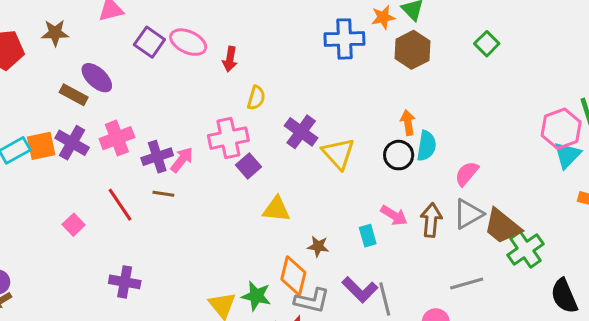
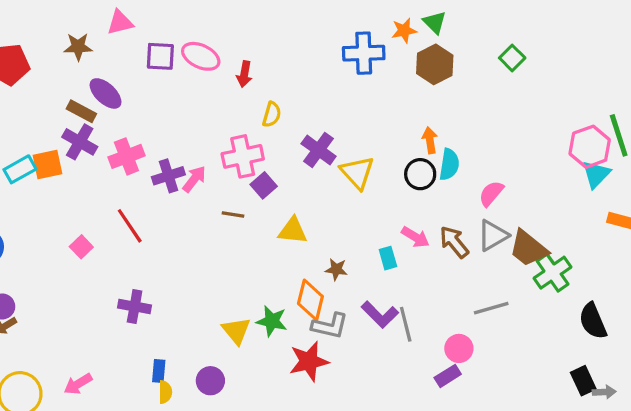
brown star: (55, 33) -> (78, 47), moved
purple square: (149, 42) -> (160, 56), turned -32
purple cross: (72, 143) -> (80, 142), moved
brown line: (163, 194) -> (233, 215), moved
brown arrow: (431, 220) -> (454, 242), turned -44

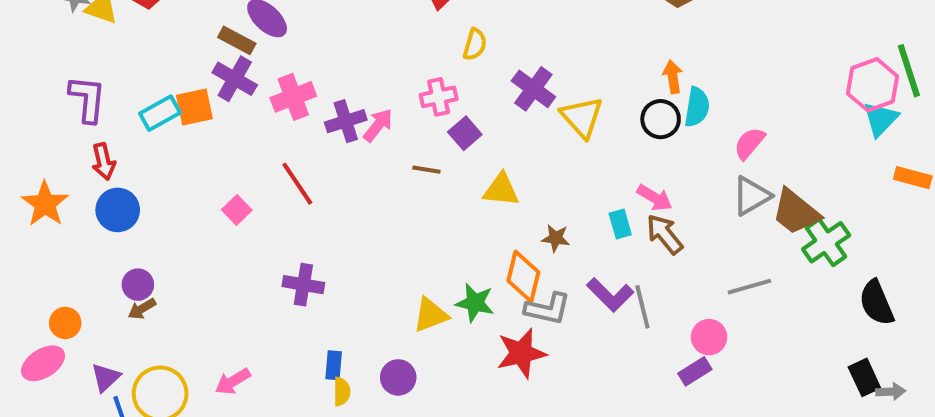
pink cross: (243, 156) -> (439, 97), size x0.7
brown arrow: (454, 242) -> (665, 234), moved
yellow triangle: (236, 331) -> (431, 315), turned 48

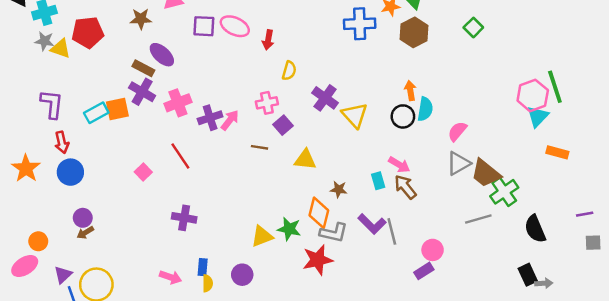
gray line: (749, 287) -> (478, 219), moved
pink arrow: (233, 381) -> (171, 277), moved, turned -130

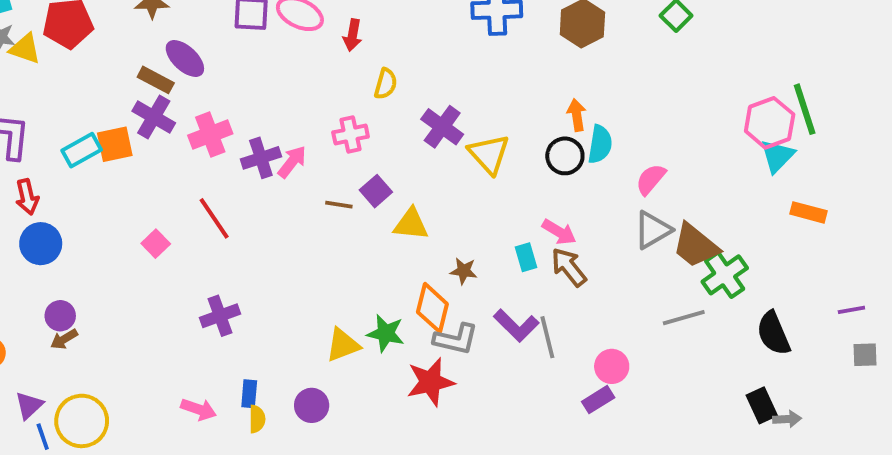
purple square: (283, 125) -> (376, 191), moved
purple cross: (184, 218) -> (220, 316), turned -30

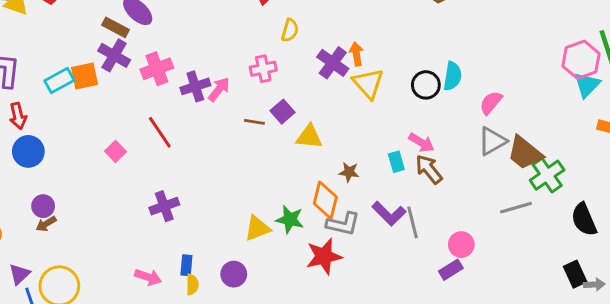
orange arrow: (577, 115) -> (356, 54), moved

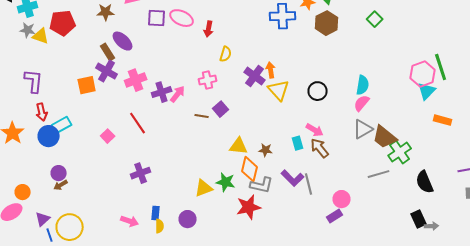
brown rectangle: (116, 27) -> (108, 52), turned 30
cyan semicircle: (452, 76) -> (363, 85), moved
cyan rectangle: (59, 81) -> (62, 125), moved
yellow triangle: (309, 137) -> (239, 146), moved

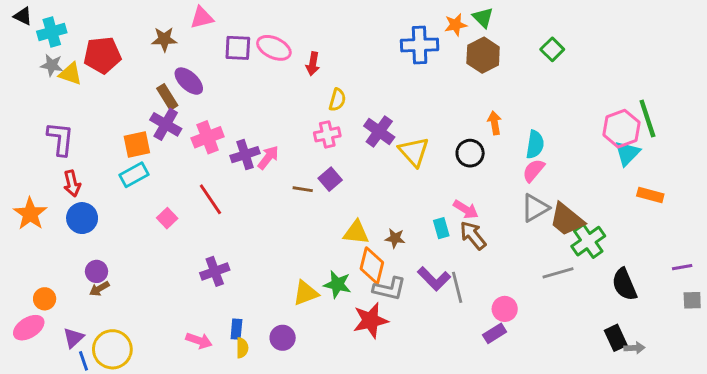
orange arrow: (271, 70) -> (495, 123), moved
pink cross: (208, 80) -> (327, 134), moved
cyan rectangle: (62, 125) -> (134, 175), moved

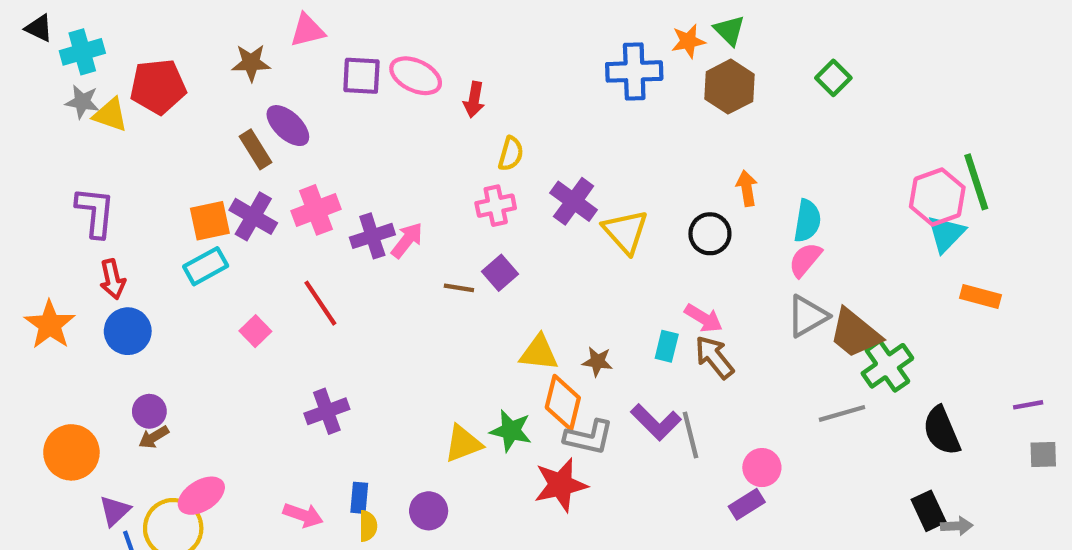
purple cross: (166, 124) -> (253, 216), moved
cyan rectangle: (441, 228) -> (667, 346), turned 30
orange circle: (45, 299) -> (71, 452), size x1.6
pink ellipse: (29, 328) -> (201, 496), moved

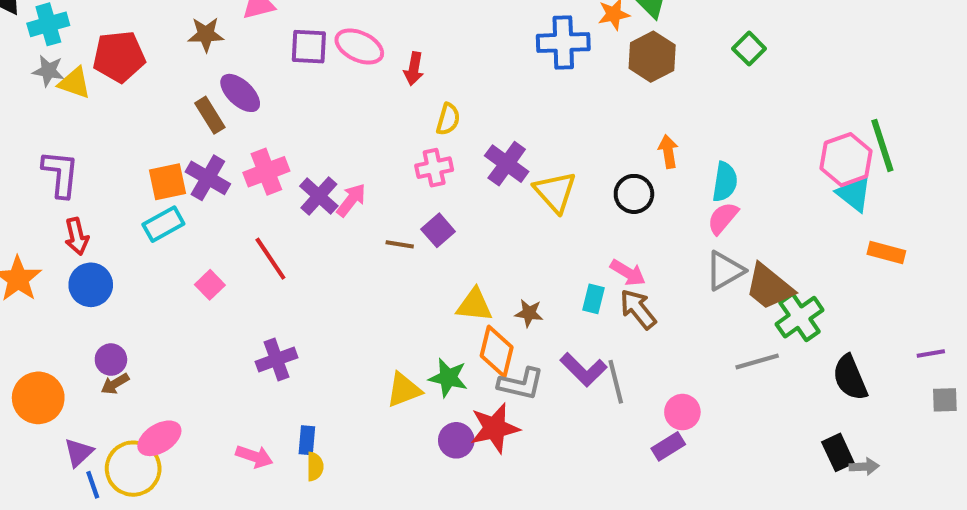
cyan triangle: (946, 234) -> (854, 194), turned -36
purple cross: (372, 236) -> (319, 196), turned -30
purple circle: (429, 511) -> (456, 440), moved

